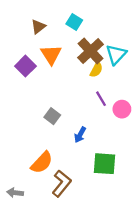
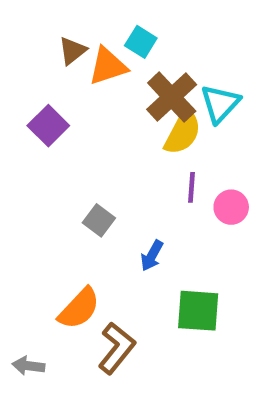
orange triangle: (51, 54) -> (108, 66), moved, turned 45
yellow semicircle: (96, 70) -> (183, 132), size x1.5
purple line: (101, 99) -> (191, 187), turned 35

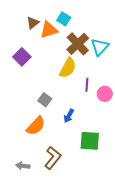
yellow semicircle: (183, 132) -> (68, 68), moved
orange semicircle: (79, 308) -> (36, 126), moved
gray arrow: (28, 366) -> (23, 166), moved

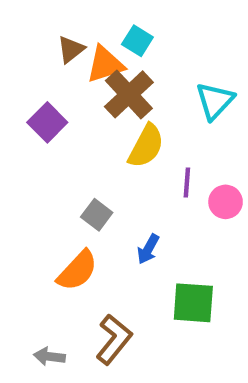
brown cross: (78, 44) -> (129, 94), moved

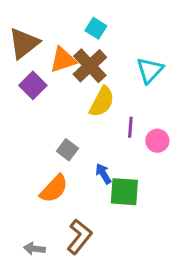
brown triangle: (71, 49) -> (24, 43), moved, size x1.6
orange triangle: (105, 64) -> (63, 60), moved
blue arrow: (148, 249) -> (103, 174), turned 120
green square: (193, 303) -> (124, 192), moved

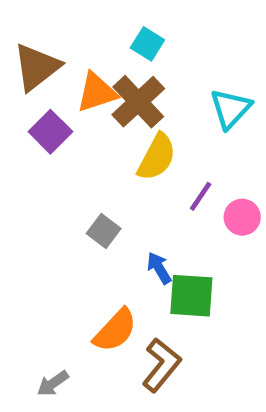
purple line: (130, 127) -> (201, 196), turned 30
orange semicircle: (54, 189) -> (115, 330), moved
brown L-shape: (79, 237) -> (161, 365), moved
gray arrow: (34, 249) -> (53, 383), turned -42

